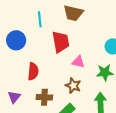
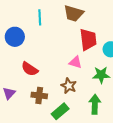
red trapezoid: (61, 42) -> (88, 40), moved
red semicircle: (33, 71) -> (30, 69), turned 114

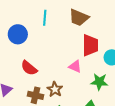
brown star: (69, 86) -> (55, 89), moved

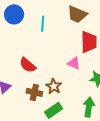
cyan line: (45, 18) -> (43, 24), moved
blue circle: (18, 34) -> (14, 14), moved

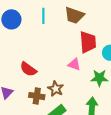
cyan line: (43, 24) -> (43, 16), moved

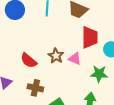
brown star: (56, 89) -> (56, 56), moved

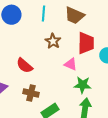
brown star: (56, 56) -> (53, 41), moved
green star: (99, 74) -> (83, 85), moved

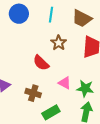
pink triangle: (71, 64) -> (65, 83), moved
red semicircle: (25, 66) -> (41, 63), moved

